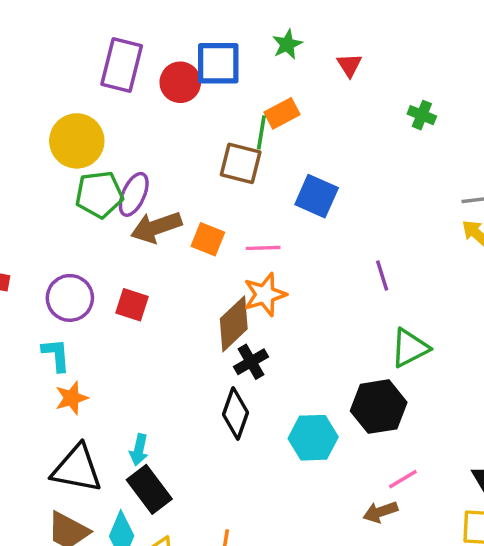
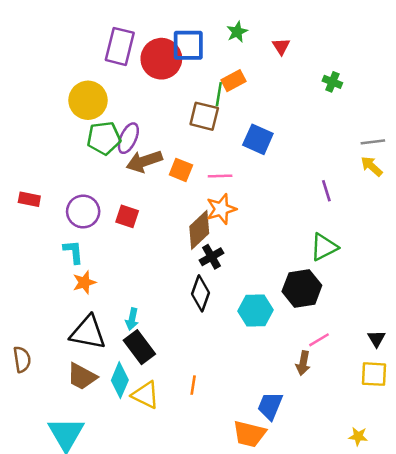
red circle: (180, 82) -> (161, 59), size x1.4
purple line: (382, 276) -> (326, 191), moved
brown arrow: (380, 512) -> (303, 363), turned -60

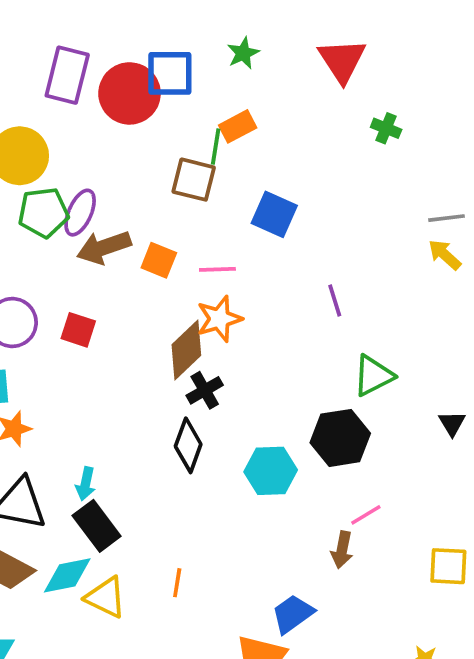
red triangle: (281, 46) -> (342, 60), moved, size x1.8
purple line: (326, 191) -> (335, 301), moved
black triangle: (376, 339) -> (452, 423), moved
cyan diamond: (120, 380) -> (67, 575), turned 56
blue trapezoid: (270, 406) -> (293, 614), turned 32

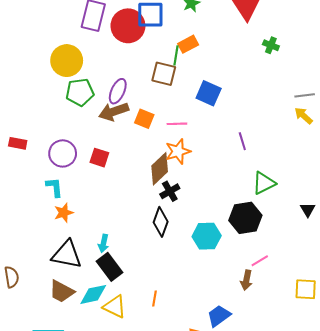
purple ellipse: (80, 213) -> (118, 91), moved

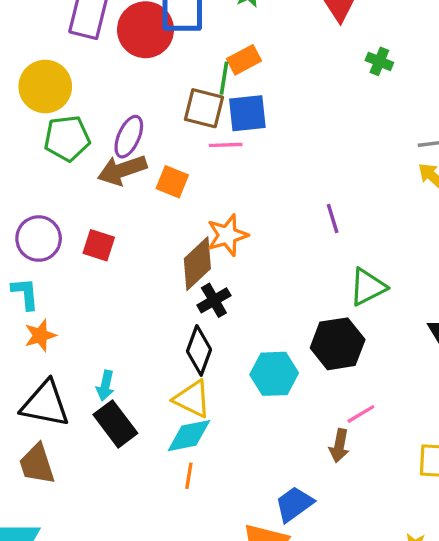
blue square: (209, 93) -> (247, 113), moved, turned -30
pink line: (177, 124) -> (226, 145), moved
brown trapezoid: (62, 291) -> (37, 464), turned 44
cyan diamond: (93, 294) -> (189, 436), moved
yellow triangle: (115, 307) -> (192, 399), moved

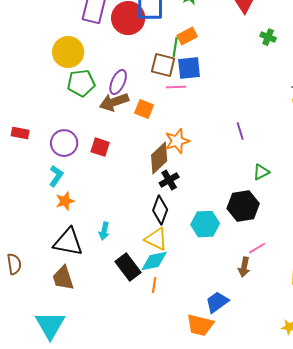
green triangle: (368, 287) -> (261, 172), size x0.7
cyan L-shape: (25, 294) -> (56, 176), turned 40
black rectangle: (115, 424) -> (128, 267), moved

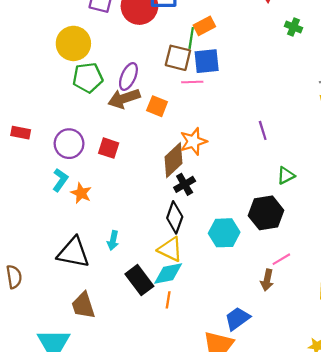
orange star: (65, 201) -> (81, 193), moved, turned -30
brown trapezoid: (63, 278) -> (83, 305), moved

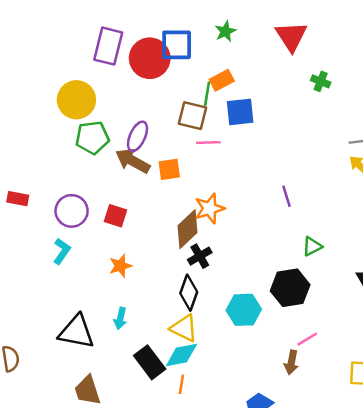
blue square: (207, 61) -> (240, 112), moved
brown arrow: (124, 99) -> (133, 161), turned 48
orange square: (157, 106) -> (169, 169), turned -30
orange star: (81, 193) -> (120, 266), moved, turned 30

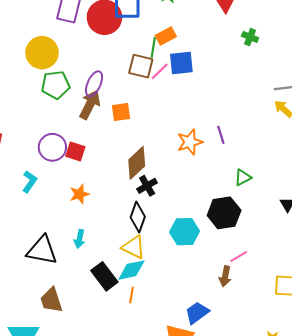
pink line: (208, 143) -> (160, 71), moved, turned -42
brown arrow: (133, 161) -> (90, 105), turned 88
orange star: (210, 208) -> (190, 142), moved
purple circle: (72, 211) -> (52, 147), moved

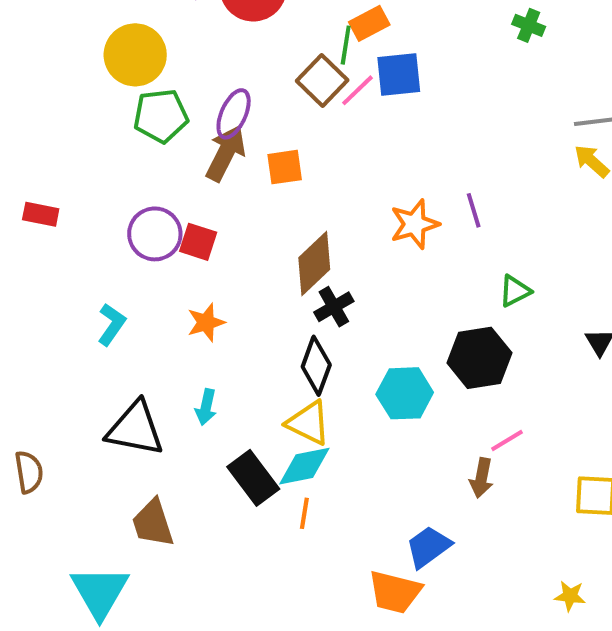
brown square: (141, 66) -> (322, 80), turned 30
cyan L-shape: (30, 182) -> (112, 324), moved

